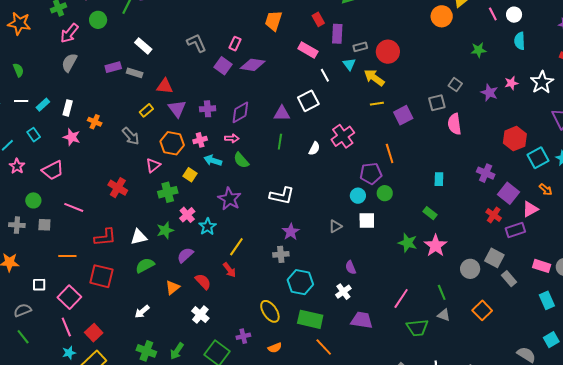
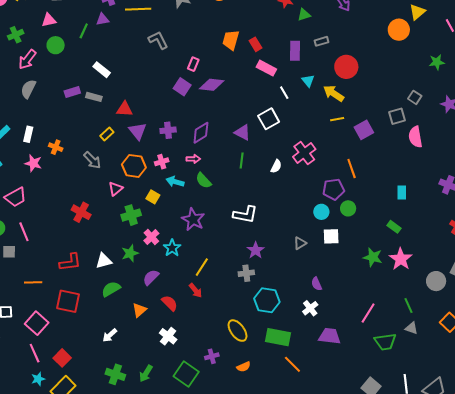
red rectangle: (318, 19) -> (255, 44), moved
gray L-shape: (197, 43) -> (158, 40), moved
gray rectangle: (360, 47) -> (322, 41), moved
purple triangle: (282, 113) -> (242, 132), turned 30
pink line: (74, 207) -> (24, 232), moved, turned 48

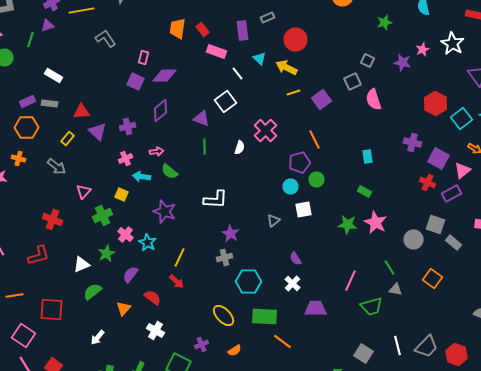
purple diamond: (201, 133) -> (160, 110), moved
orange hexagon: (134, 166) -> (26, 128), moved
red L-shape: (70, 262) -> (38, 256), moved

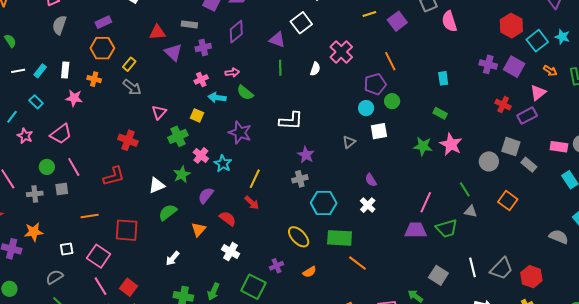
gray rectangle: (50, 104) -> (189, 24), moved
yellow rectangle: (68, 138) -> (129, 64), moved
purple square: (438, 158) -> (514, 67), moved
purple trapezoid: (316, 308) -> (416, 230), moved

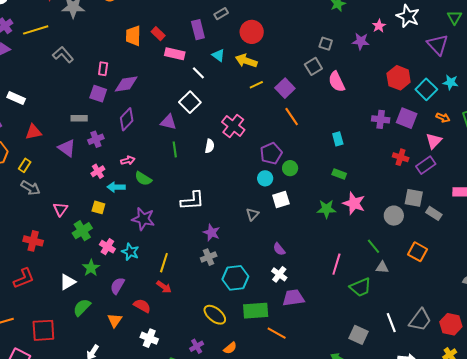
red triangle: (157, 32) -> (33, 132), moved
orange line: (390, 61) -> (292, 117), moved
purple trapezoid: (416, 230) -> (293, 298), moved

